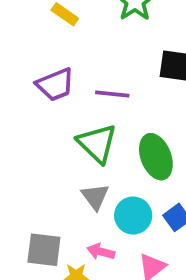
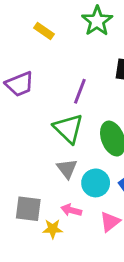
purple trapezoid: (55, 85) -> (20, 84), moved
purple line: (112, 94) -> (80, 91), turned -75

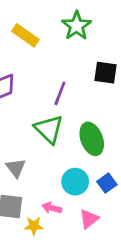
yellow rectangle: (44, 31) -> (25, 35), size x1.4
gray triangle: (67, 169) -> (16, 168), moved

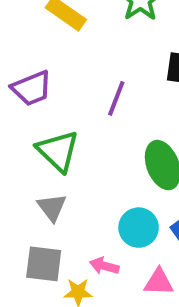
green triangle: (49, 129) -> (58, 151), moved
pink triangle: (89, 219) -> (159, 282), turned 40

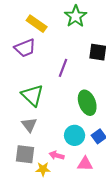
purple trapezoid: (32, 88) -> (25, 48), moved

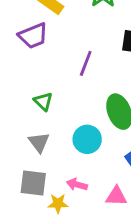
green triangle: (32, 95) -> (43, 101), size x0.6
cyan circle: (75, 135) -> (87, 139), moved

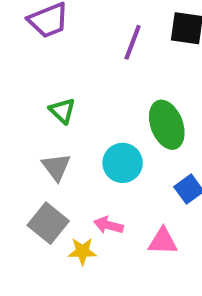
purple line: (86, 63) -> (133, 42), moved
gray square: (33, 183) -> (48, 223), turned 32

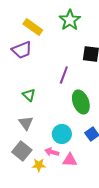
purple line: (133, 42) -> (64, 75), moved
cyan circle: (123, 163) -> (62, 134), moved
pink triangle: (163, 241) -> (70, 160), moved

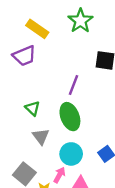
green ellipse: (81, 102) -> (70, 117), moved
gray triangle: (26, 123) -> (41, 136), moved
pink arrow: (52, 152) -> (59, 175), turned 104

